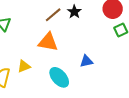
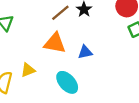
blue triangle: (86, 61) -> (85, 52), moved

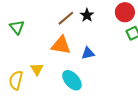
yellow triangle: (28, 70) -> (37, 69), turned -40

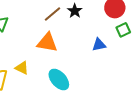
blue triangle: (88, 53) -> (99, 45), moved
yellow triangle: (37, 69) -> (22, 68), turned -32

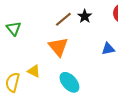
orange triangle: (47, 43) -> (58, 47), turned 40

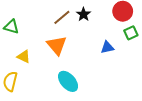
green triangle: (14, 28) -> (11, 27), turned -35
yellow triangle: (34, 71) -> (24, 57), moved

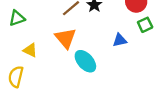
green triangle: (11, 27) -> (17, 18), turned -35
cyan ellipse: (68, 81) -> (85, 61), moved

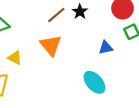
cyan ellipse: (85, 61) -> (94, 82), moved

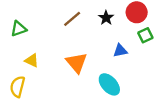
black star: (80, 12) -> (106, 18), moved
orange triangle: (51, 45) -> (77, 63), moved

